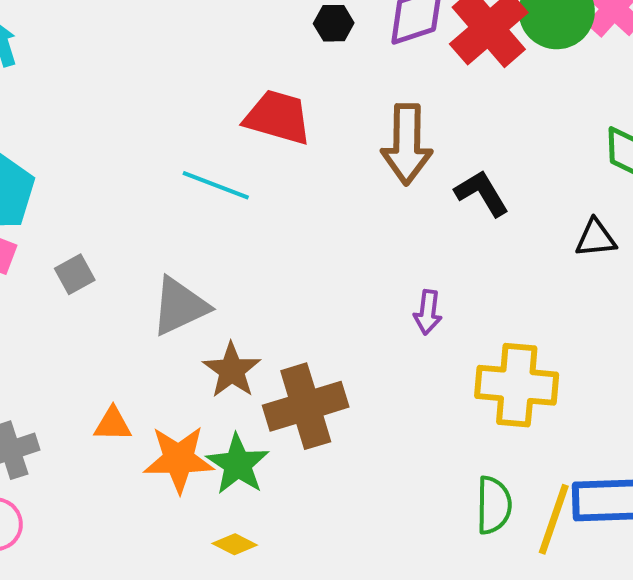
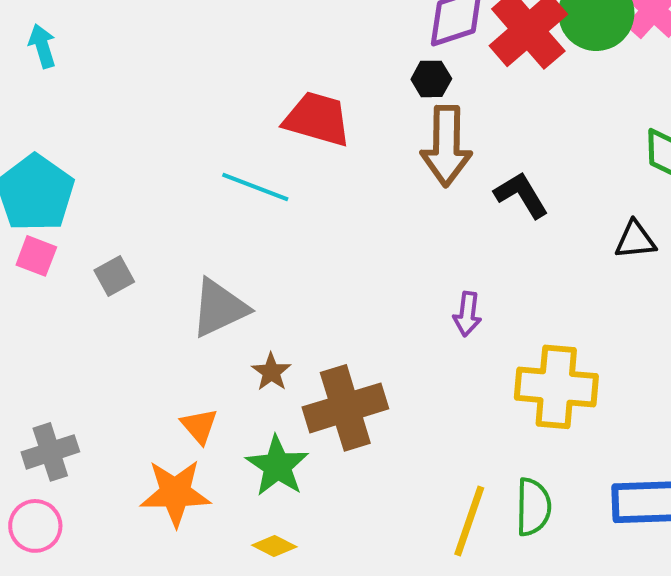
black hexagon: (334, 23) -> (431, 79), moved
brown star: (232, 370) -> (271, 372), size x0.7
orange triangle: (113, 424) -> (199, 426), moved, turned 48
orange star: (179, 459) -> (175, 493), moved
yellow line: (554, 519) -> (469, 521), moved

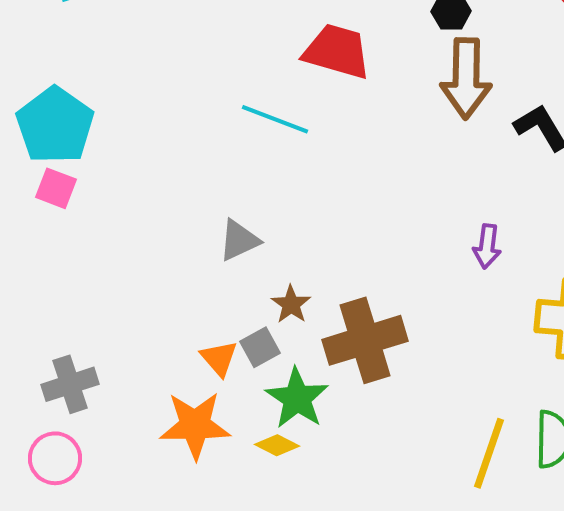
gray square: (114, 276) -> (260, 347), moved
gray triangle: (219, 308) -> (239, 240), size x0.7
yellow diamond: (274, 546) -> (277, 445), moved

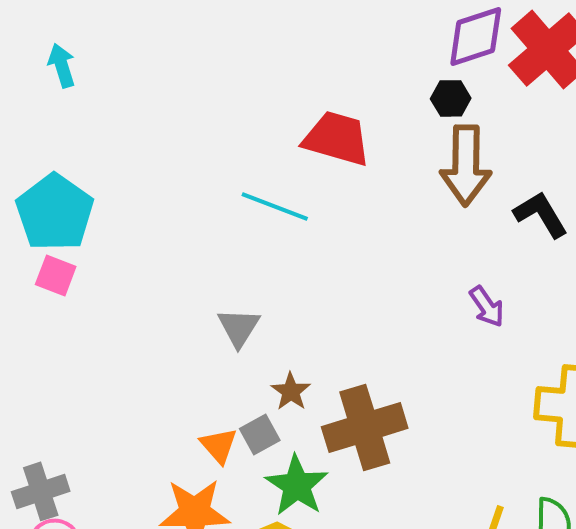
gray triangle: (239, 240) -> (239, 327), turned -33
purple arrow: (487, 246) -> (487, 306), moved, turned -42
gray cross: (70, 384) -> (41, 491), moved

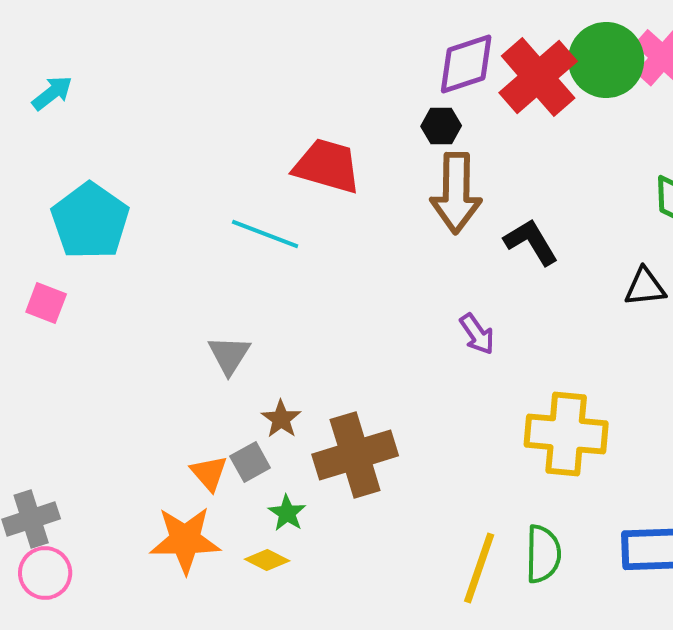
cyan arrow: (62, 65) -> (52, 93), turned 69
cyan pentagon: (55, 212) -> (90, 221), moved
green star: (297, 485) -> (287, 513), size x0.6

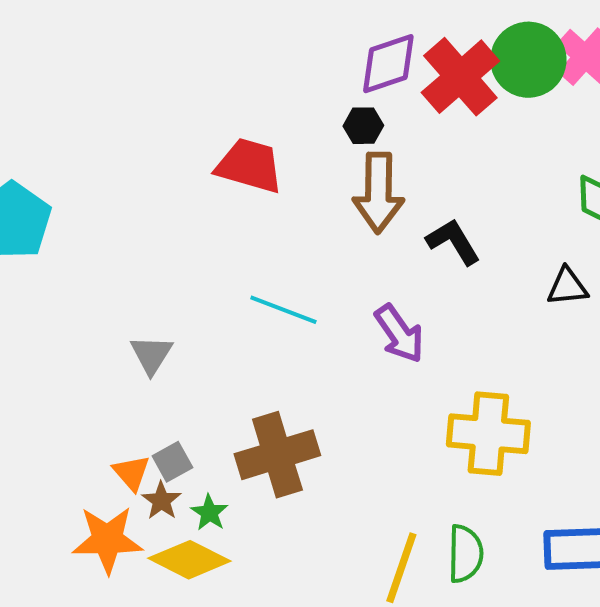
cyan line: (265, 234) -> (283, 310), moved
purple arrow: (477, 334) -> (399, 334), size x1.4
brown star: (281, 419) -> (161, 501), moved
yellow diamond: (267, 560) -> (189, 560), size x1.8

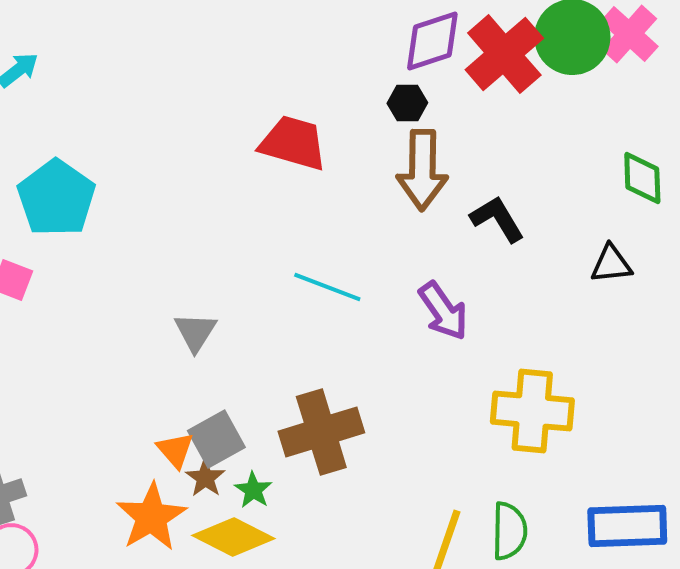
gray square: (172, 462) -> (216, 439), size x1.4
orange star: (107, 540) -> (151, 517), turned -30

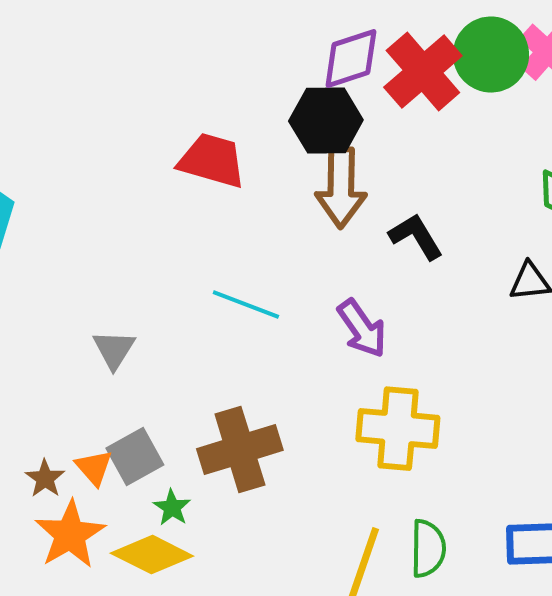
black hexagon: (407, 103) -> (326, 121), size x1.8
yellow cross: (532, 411) -> (398, 429), moved
brown star: (205, 478) -> (45, 479), moved

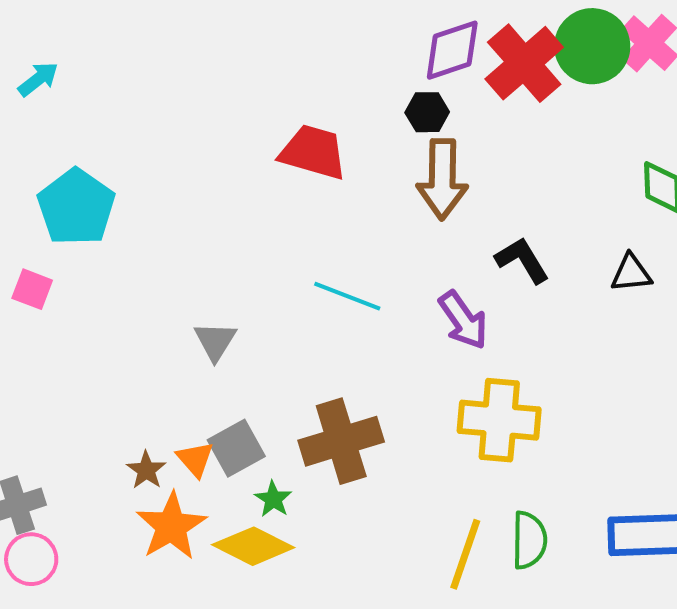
black hexagon: (326, 121) -> (427, 112), size x0.6
black L-shape: (416, 237) -> (522, 260), moved

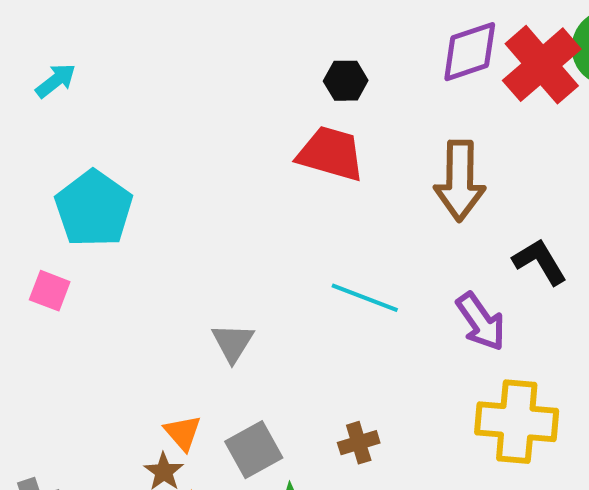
black hexagon: (427, 112) -> (346, 81), moved
brown cross: (341, 441) -> (359, 443), size x0.5
orange triangle: (195, 459) -> (183, 433), moved

